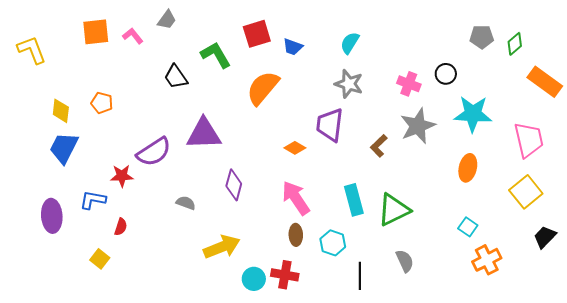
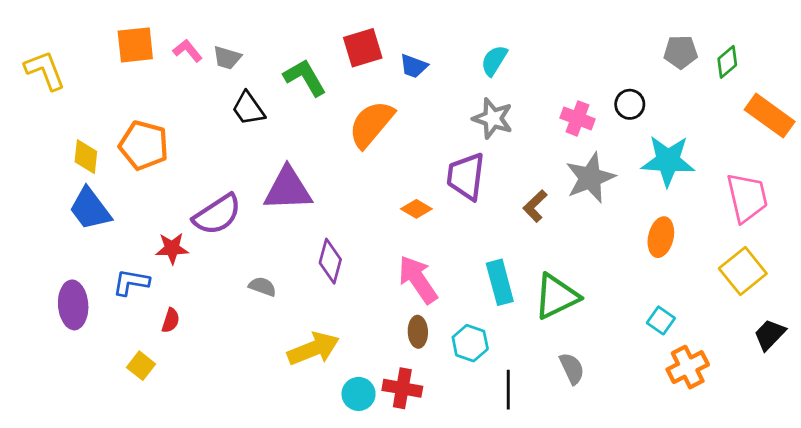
gray trapezoid: (167, 20) -> (227, 58), moved, turned 70
orange pentagon: (102, 103) -> (144, 145), size x1.6
blue trapezoid: (64, 148) -> (90, 209), turned -64

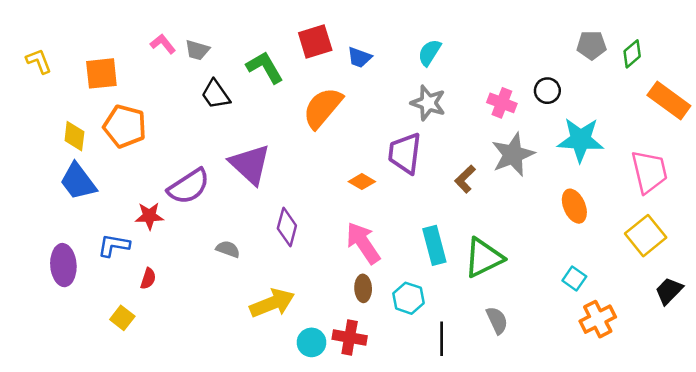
orange square: (135, 45) -> (101, 73), moved
yellow L-shape: (45, 70) -> (39, 61), size x0.7
purple triangle: (288, 189) -> (250, 164), turned 45
orange ellipse: (661, 237) -> (574, 206), turned -36

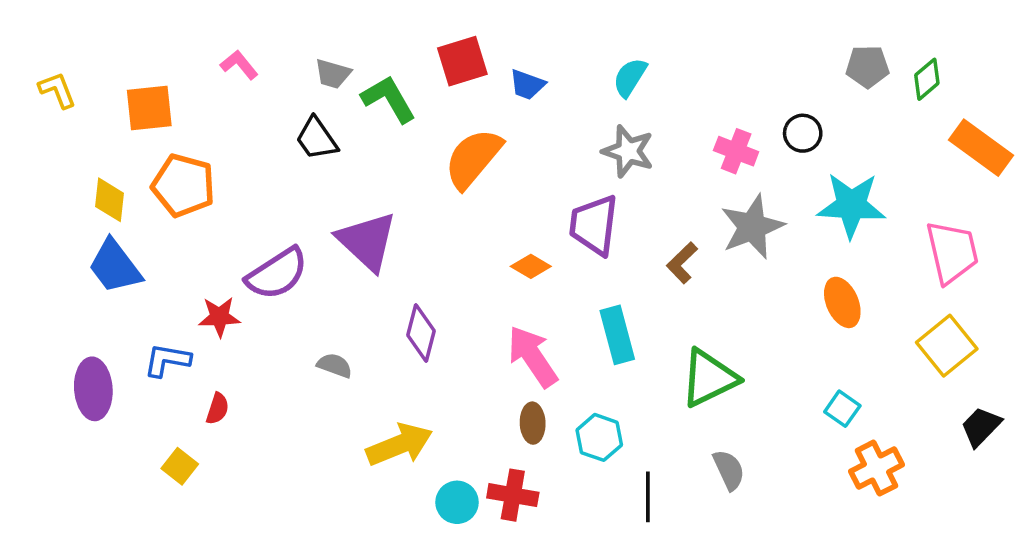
gray trapezoid: (197, 50) -> (333, 74), moved
cyan rectangle: (434, 245) -> (617, 335), moved

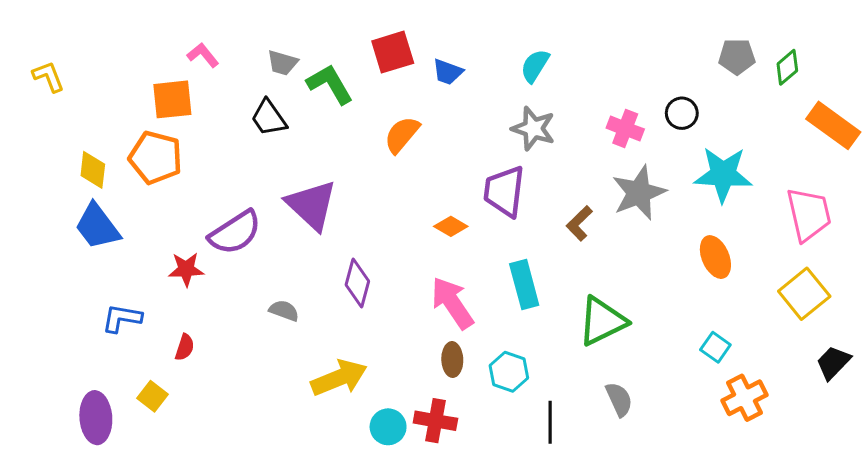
orange square: (149, 108) -> (172, 99), moved
orange semicircle: (473, 158) -> (402, 135), size x0.7
blue L-shape: (167, 360) -> (122, 318), moved
purple ellipse: (93, 389) -> (96, 418), moved

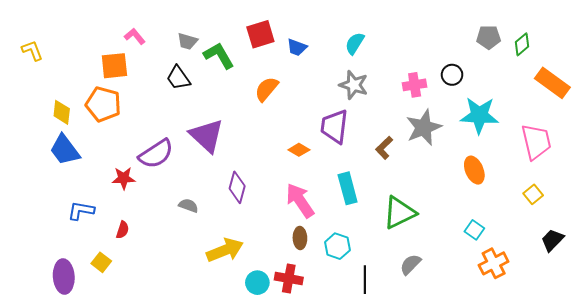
pink cross: (625, 129) -> (415, 85), turned -30
yellow square: (804, 294) -> (533, 194), size x0.6
gray semicircle: (619, 399) -> (410, 264), turned -110

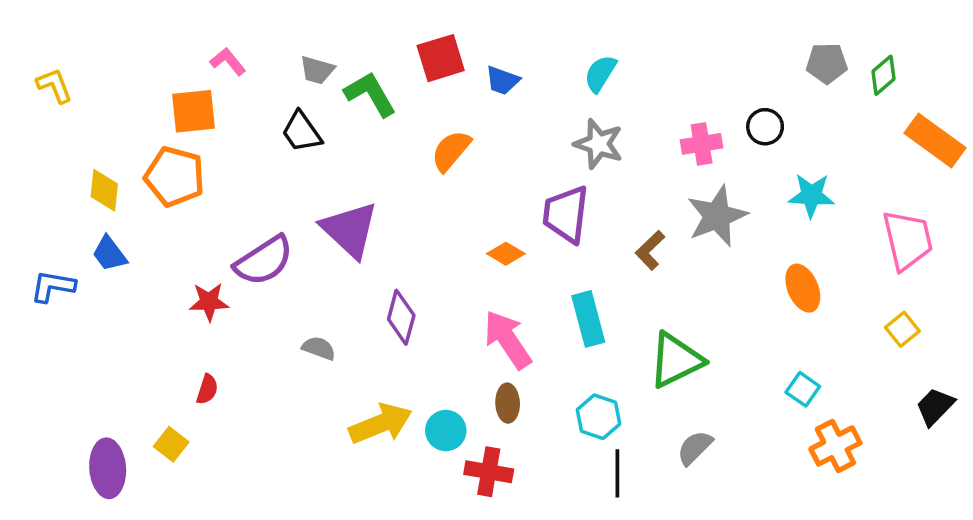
cyan star: (479, 115) -> (811, 195), size x0.7
blue trapezoid: (65, 150) -> (109, 254), size x0.7
blue L-shape: (81, 211) -> (53, 286), moved
cyan hexagon: (337, 246) -> (599, 417), moved
cyan circle: (257, 283) -> (446, 431), moved

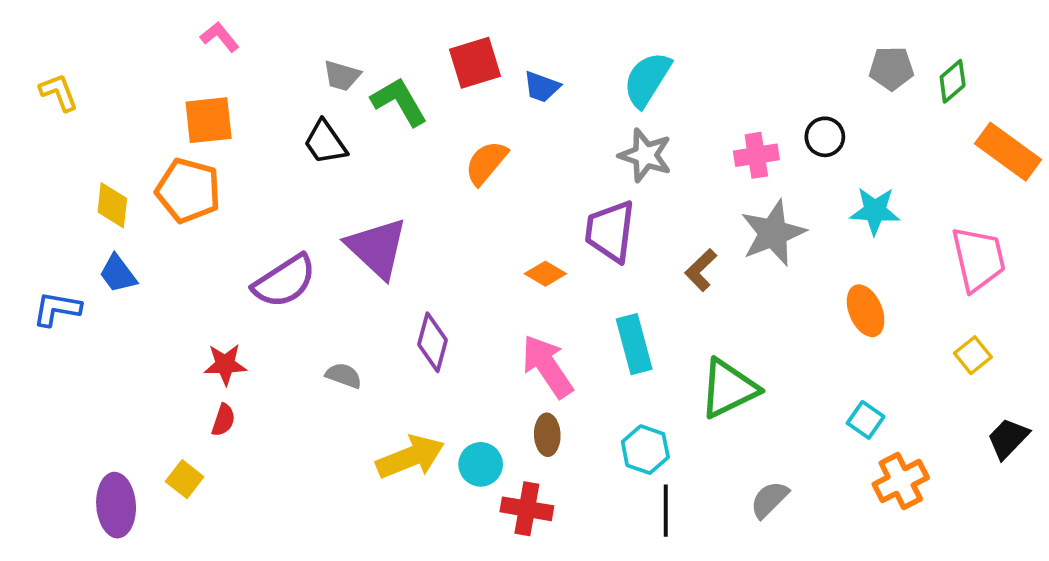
pink L-shape: (228, 61) -> (220, 37), moved
cyan semicircle: (600, 74) -> (647, 79), size x1.4
red star: (209, 302) -> (225, 364), moved
gray semicircle: (695, 448) -> (769, 500), moved

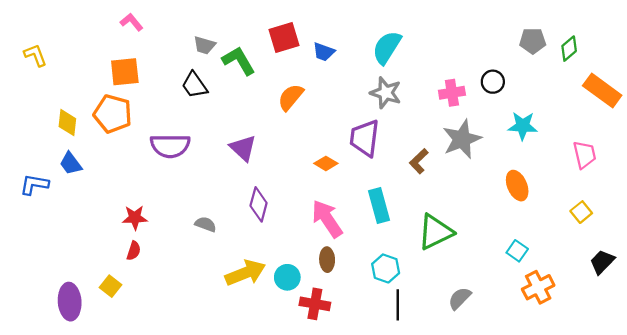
purple triangle: (377, 248) -> (243, 148), moved, size x0.7
pink trapezoid: (978, 259) -> (585, 155), size x0.7
purple semicircle: (284, 281) -> (170, 146), moved, turned 33

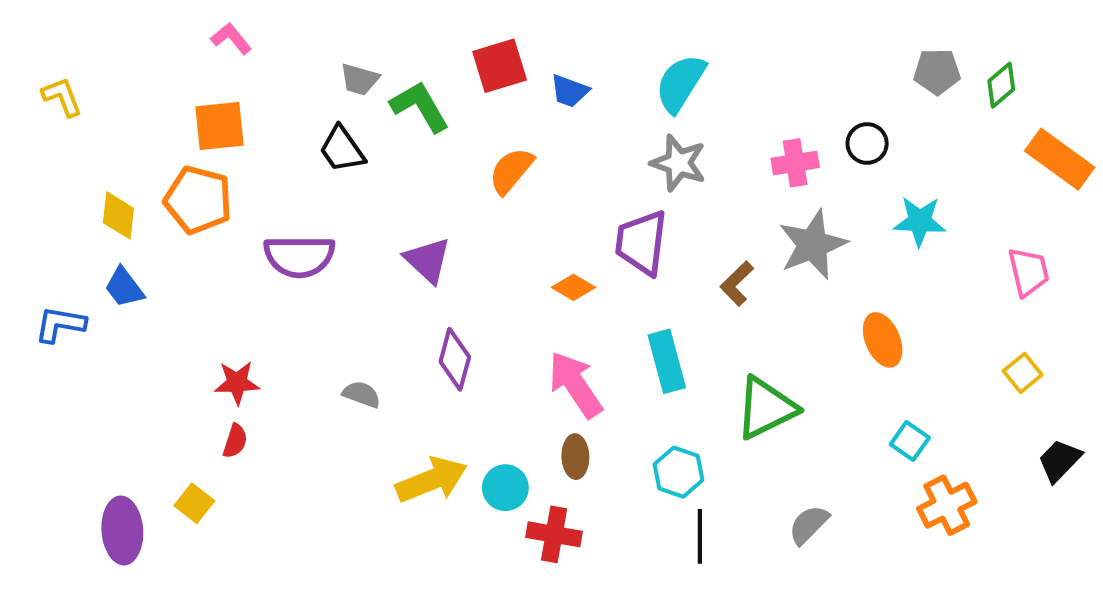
orange ellipse: (517, 186) -> (883, 340), moved

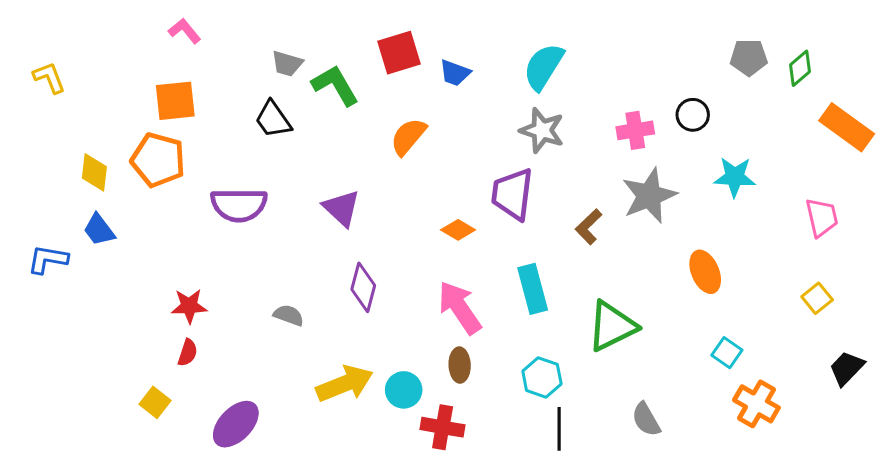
orange cross: (947, 505) -> (756, 404), turned -33
gray semicircle: (809, 525) -> (646, 419), turned -75
purple ellipse: (122, 530) -> (236, 424), moved, turned 48

